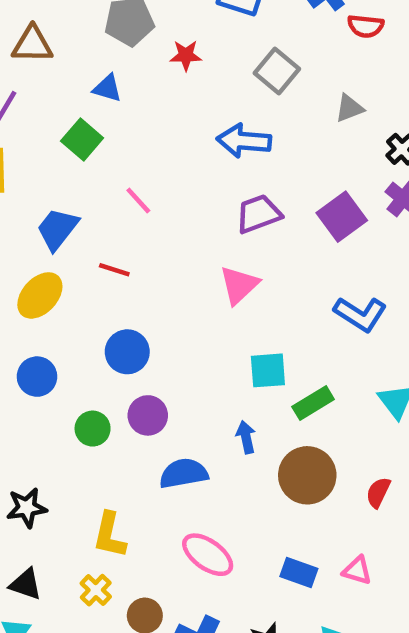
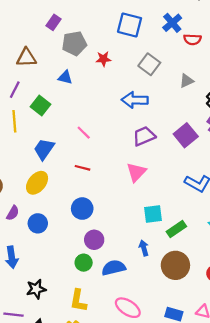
green square: (82, 140) -> (41, 105), moved
red line: (114, 270) -> (83, 168), moved
green circle: (93, 429) -> (84, 263), moved

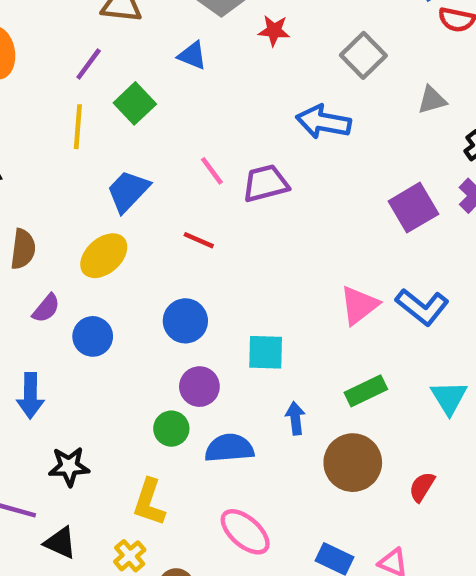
purple trapezoid: (144, 136) -> (266, 183), moved
pink triangle: (136, 172) -> (359, 305), moved
cyan square: (153, 214) -> (266, 352), moved

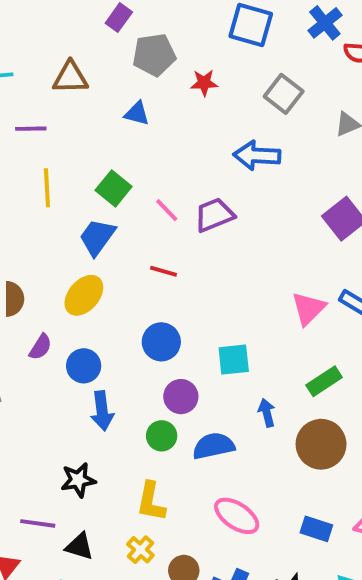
purple line: (89, 64) -> (31, 129), moved, turned 60
green square: (135, 103) -> (114, 188), moved
blue arrow: (30, 396) -> (102, 411), moved

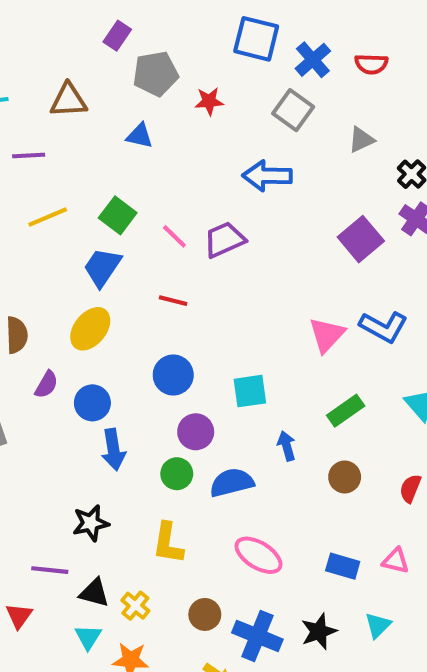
blue cross: (325, 23) -> (313, 60), moved
yellow line: (47, 188) -> (48, 217), turned 72
brown circle: (321, 444) -> (345, 477), size x0.6
yellow cross: (140, 550) -> (135, 606), moved

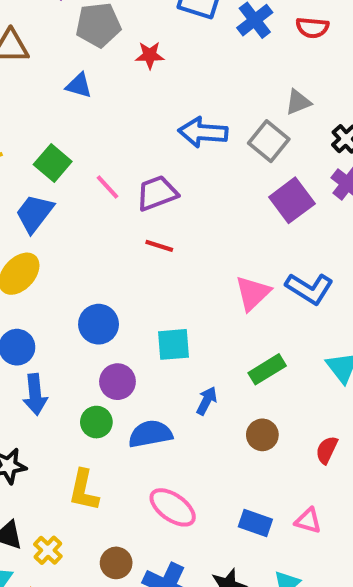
gray square: (293, 110) -> (269, 141), moved
red line: (173, 301) -> (159, 246), moved
blue arrow: (287, 446) -> (207, 401), turned 40

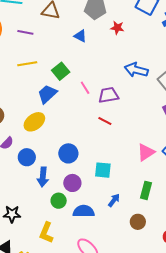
green rectangle: (267, 369) -> (146, 190), turned -54
blue arrow: (35, 395) -> (43, 177), moved

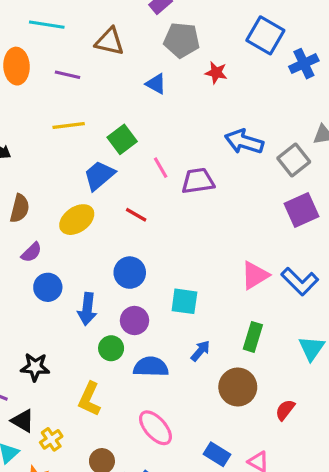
red line: (105, 121) -> (136, 215), moved
blue circle: (27, 157) -> (48, 287), moved
brown circle: (138, 222) -> (238, 387), size x1.5

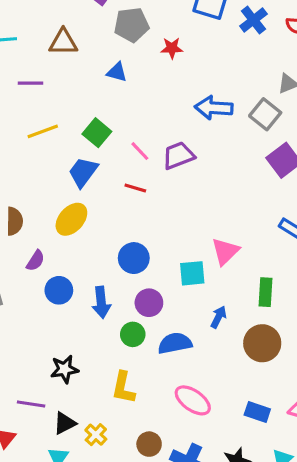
red line: (136, 215) -> (135, 188), moved
pink triangle: (255, 275) -> (225, 251), moved
black triangle: (23, 421) -> (65, 423), turned -45

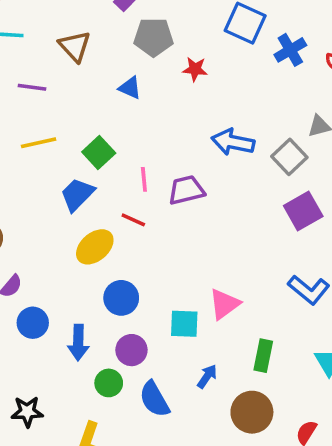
brown triangle: (63, 42) -> (75, 46), turned 40
pink line: (140, 151) -> (144, 179), turned 30
yellow ellipse: (71, 219) -> (95, 247), moved
blue semicircle: (175, 343) -> (154, 399), turned -116

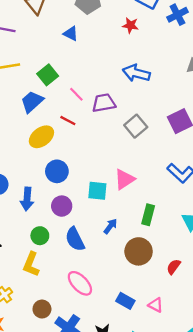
red star: (195, 69) -> (130, 25), moved
gray square: (289, 157) -> (136, 126), moved
pink line: (144, 179) -> (76, 94), turned -42
green circle: (109, 383) -> (40, 236), moved

